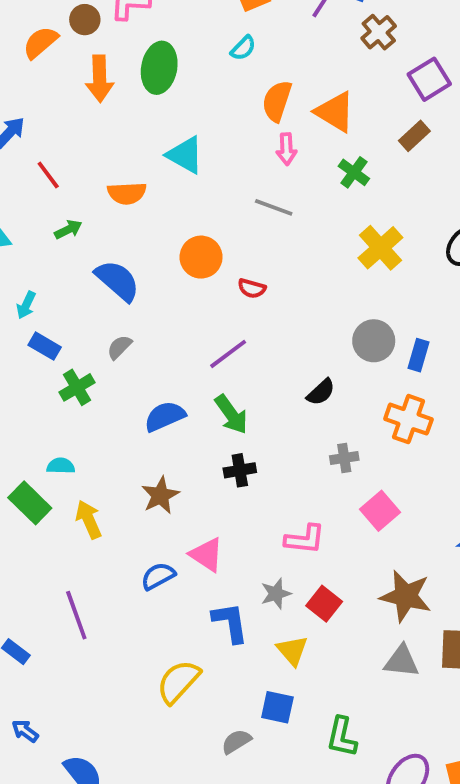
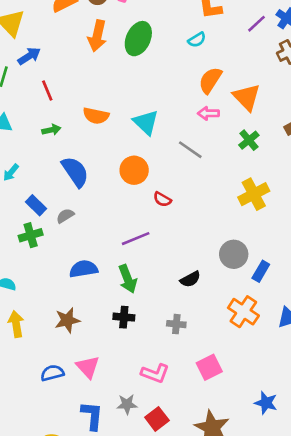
pink arrow: (286, 149) -> (208, 113), turned 78
cyan triangle: (185, 155) -> (146, 122), moved
blue rectangle: (45, 346) -> (36, 205), moved
gray cross: (344, 458) -> (176, 324), moved

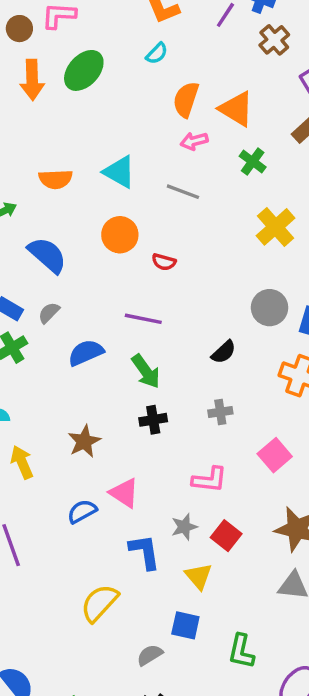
green ellipse: (138, 39) -> (84, 70), turned 32
purple line: (136, 239) -> (143, 319), turned 48
blue semicircle: (84, 269) -> (86, 353), moved

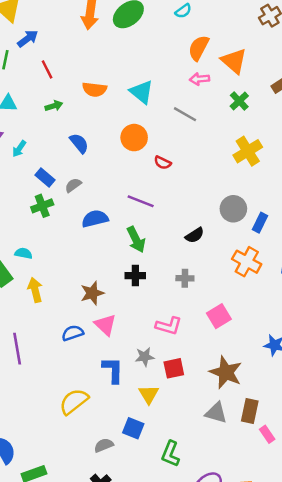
blue semicircle: (47, 255) -> (79, 143), size x0.7
brown star: (84, 441) -> (92, 293), moved
red square: (226, 536) -> (174, 368), turned 30

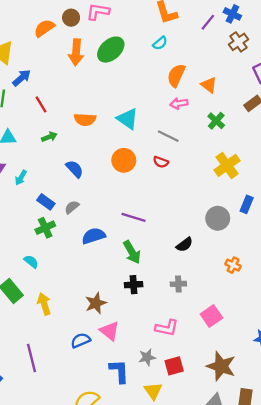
orange triangle: (234, 61) -> (209, 85), size x0.7
red semicircle: (163, 163) -> (161, 162), moved
blue rectangle: (260, 223) -> (247, 204), moved
cyan semicircle: (23, 253) -> (31, 262), moved, turned 32
orange cross: (247, 262) -> (233, 265), size x0.6

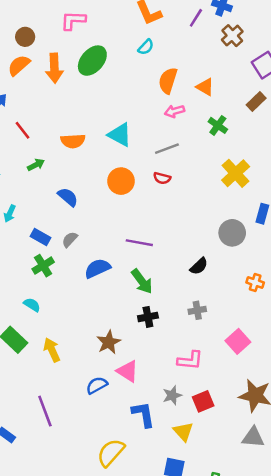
brown circle: (71, 18) -> (25, 37), moved
orange semicircle: (44, 28) -> (19, 65), moved
gray line: (168, 136) -> (167, 149), turned -40

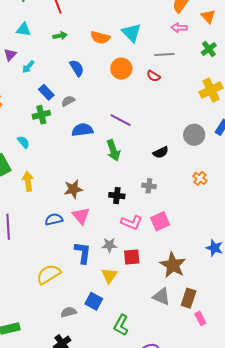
orange semicircle: (73, 141) -> (100, 38), moved
black cross: (148, 317) -> (117, 196), moved
pink square: (238, 341) -> (160, 221), moved

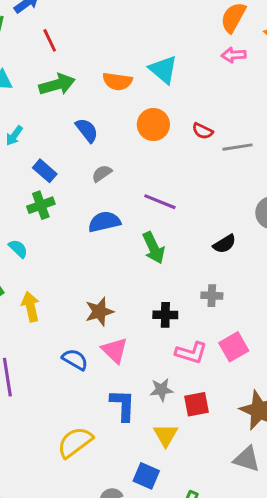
green arrow: (60, 36) -> (57, 85), size x1.6
gray line: (164, 55) -> (238, 147), moved
gray semicircle: (68, 101) -> (102, 173), moved
blue semicircle: (54, 219) -> (75, 359), turned 48

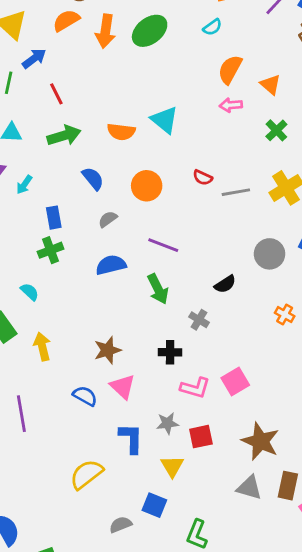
orange circle: (153, 124) -> (147, 186), moved
blue rectangle: (45, 171) -> (54, 218), turned 40
gray cross: (212, 296) -> (199, 320), moved, turned 30

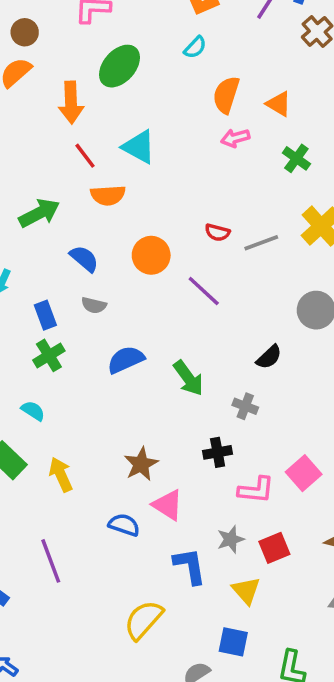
orange arrow: (105, 31) -> (71, 103), moved
red line: (56, 94) -> (85, 156), moved
cyan triangle: (165, 120) -> (139, 147), moved
gray semicircle: (108, 219) -> (94, 305), moved, turned -120
purple line: (163, 245) -> (204, 291), moved, turned 32

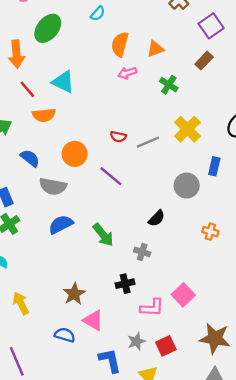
orange triangle: (279, 104) -> (155, 49), turned -48
gray semicircle: (94, 305) -> (53, 186), moved, size x1.6

